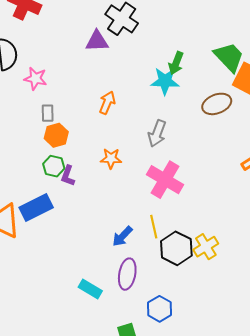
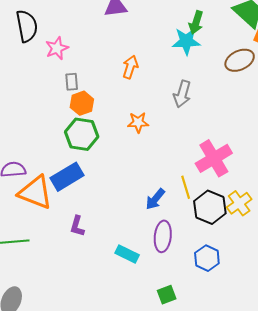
pink star: (35, 79) -> (57, 48), turned -30
green hexagon: (54, 166) -> (82, 134), size x1.5
purple L-shape: (68, 176) -> (77, 226), moved
pink cross: (165, 180) -> (214, 158), moved, turned 33
blue hexagon: (160, 309) -> (207, 258), moved

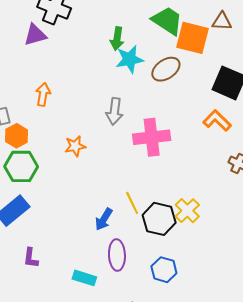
cyan star: (186, 41) -> (130, 59), moved
orange arrow: (130, 67) -> (43, 94), moved
pink cross: (214, 158) -> (152, 137), moved, turned 33

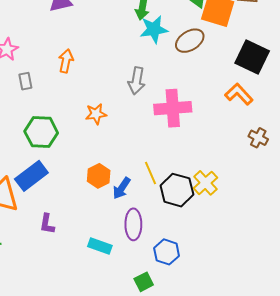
orange hexagon: (17, 136) -> (99, 176), moved
blue hexagon: (164, 270) -> (167, 252), moved

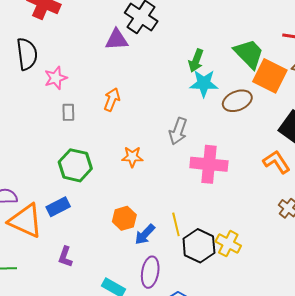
blue rectangle: (31, 176) -> (58, 207), size x0.7
yellow cross: (205, 183) -> (228, 244), turned -30

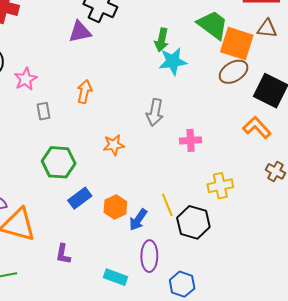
brown ellipse: (237, 101) -> (234, 72), moved
pink cross: (209, 164) -> (191, 140), size x0.6
blue rectangle: (58, 207) -> (80, 198), moved
yellow cross: (228, 244) -> (220, 186), moved, turned -30

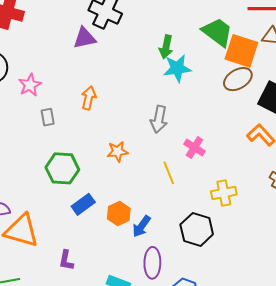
pink cross: (191, 140) -> (194, 147), turned 35
yellow line: (167, 205) -> (169, 173), moved

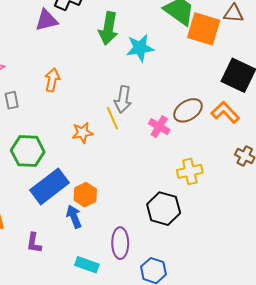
green arrow: (166, 47) -> (108, 28), moved, size x1.4
brown ellipse: (238, 79) -> (188, 110), moved
yellow line: (169, 173) -> (112, 118), moved
blue rectangle: (83, 204) -> (50, 186), size x1.6
blue arrow: (141, 226) -> (74, 217), moved, turned 125

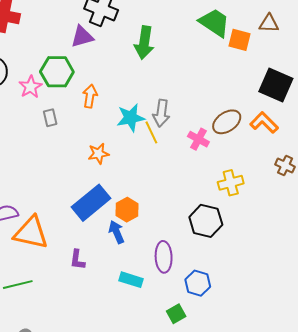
orange square: (204, 29) -> (240, 40), size x0.7
cyan star: (140, 48) -> (131, 118), moved
orange star: (82, 133) -> (98, 154), moved
green hexagon: (28, 151) -> (57, 72), moved

